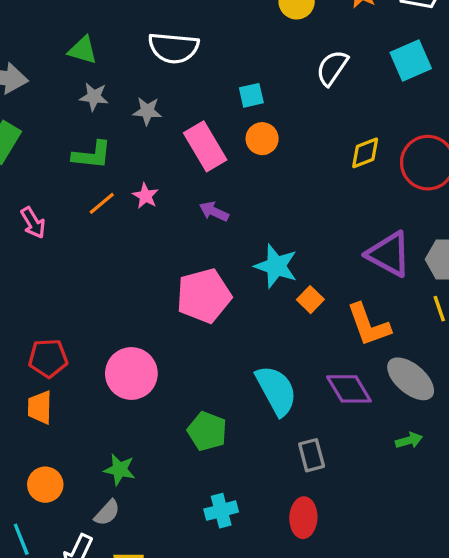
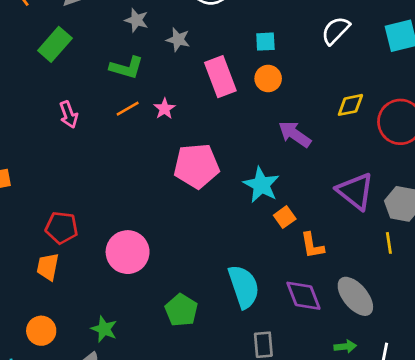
purple arrow: (214, 211) -> (295, 134), moved, size x1.4
pink pentagon: (204, 296) -> (196, 166), moved
orange L-shape: (368, 325) -> (312, 245), moved, size x0.7

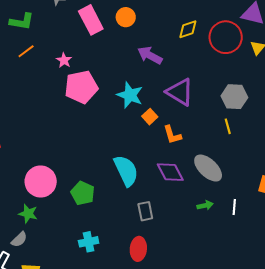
pink star: (165, 109) -> (64, 60), moved
purple triangle: (355, 191) -> (180, 92), moved
pink circle: (128, 252) -> (41, 182), moved

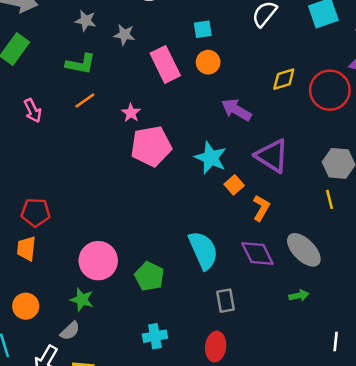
orange L-shape: (172, 135) -> (261, 208), turned -135
white line: (234, 207) -> (336, 341), moved

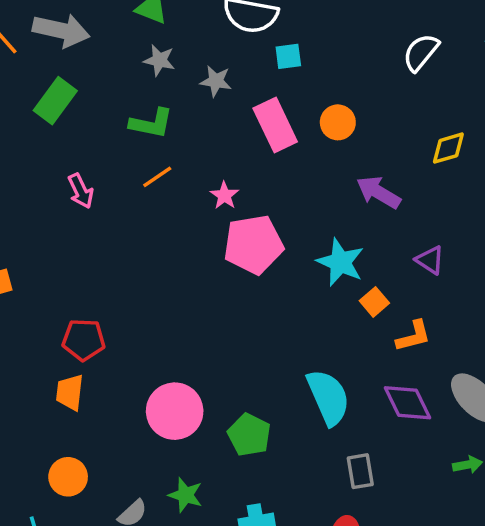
cyan square: (203, 29) -> (288, 56), moved
purple triangle: (272, 156) -> (430, 260), size x0.6
orange L-shape: (261, 208) -> (414, 336), turned 45
green star: (82, 300) -> (185, 495), moved

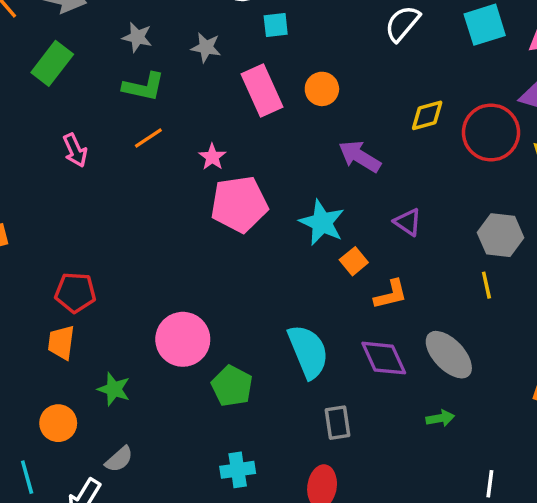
gray star: (159, 60) -> (137, 37), moved
pink circle: (175, 411) -> (183, 339), moved
green star: (185, 495) -> (114, 389), moved

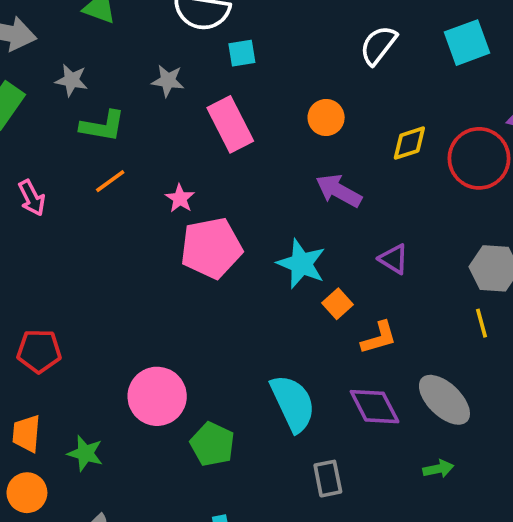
gray star: (137, 37) -> (71, 80), moved
orange circle: (322, 89) -> (326, 117), moved
orange trapezoid: (61, 343) -> (26, 433), moved

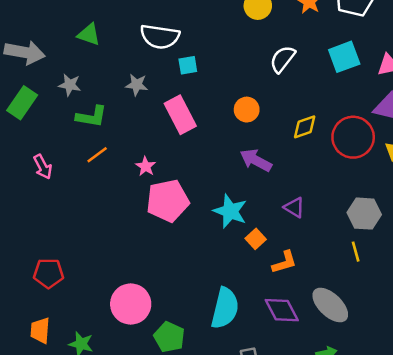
cyan semicircle: (293, 403) -> (225, 308), turned 39

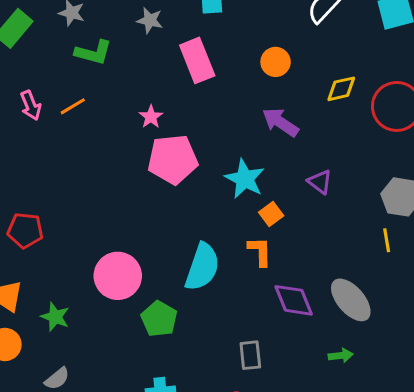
orange line: (97, 155) -> (73, 106), moved
orange L-shape: (284, 262) -> (260, 251), moved, turned -80
cyan semicircle: (225, 308) -> (202, 267), moved

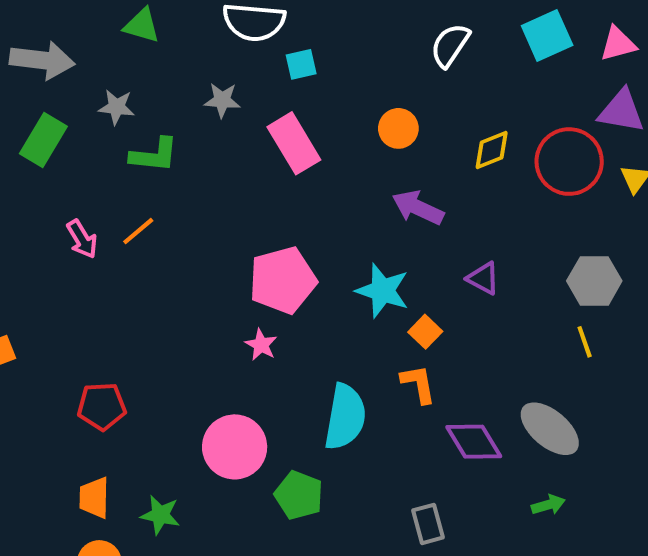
pink star: (151, 117) -> (261, 345), moved

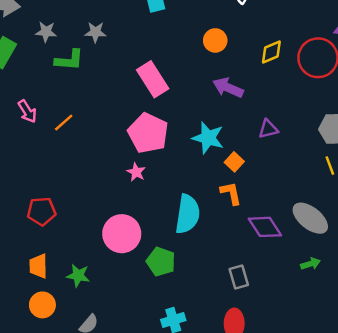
gray star: (222, 100) -> (95, 32), moved
pink rectangle: (294, 143) -> (153, 79), moved
orange line: (138, 231) -> (64, 123), moved
purple triangle: (483, 278) -> (268, 129), turned -40
pink pentagon: (283, 280) -> (148, 133), turned -30

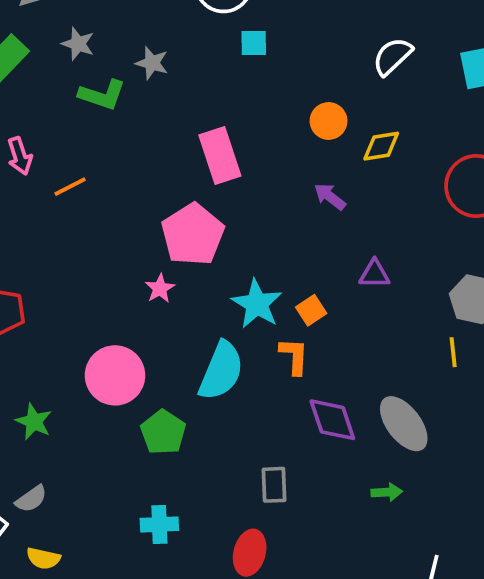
yellow diamond: (271, 52) -> (381, 146), moved
purple arrow: (228, 88) -> (330, 197), size x0.7
cyan star: (208, 138) -> (257, 304), moved

